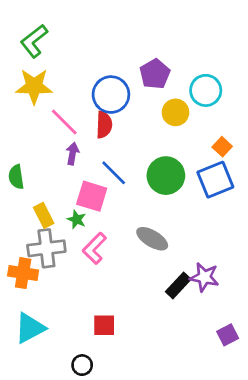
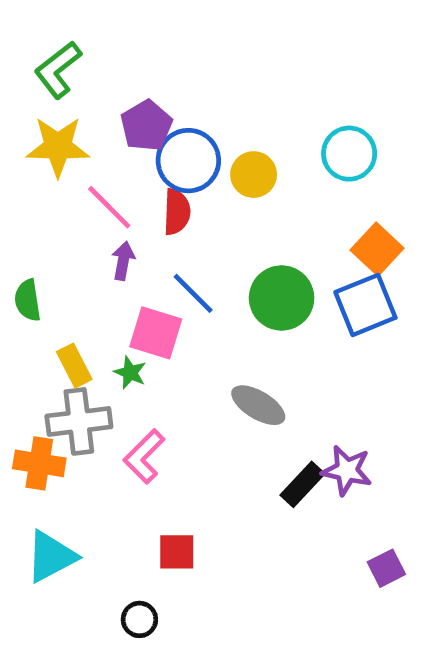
purple pentagon: (155, 74) -> (146, 126), moved
yellow circle: (175, 112) -> (254, 175), moved
orange square: (222, 147) -> (377, 249), size x1.5
pink L-shape: (94, 248) -> (144, 456), moved

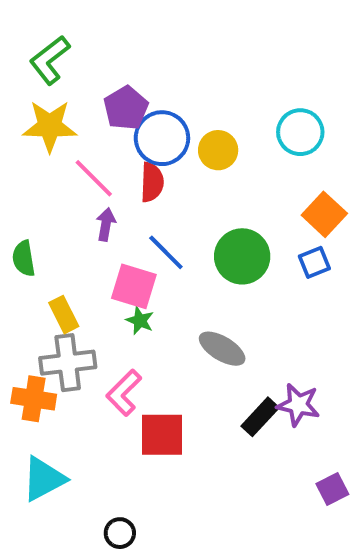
blue square: (365, 305) -> (314, 262), size x0.6
green star: (130, 373) -> (140, 321), moved
red square: (177, 552) -> (162, 435), moved, size x1.4

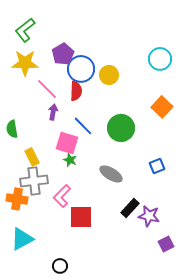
cyan circle: (300, 132) -> (160, 59), moved
blue square: (314, 262) -> (157, 166), moved
purple star: (298, 405) -> (149, 216), moved

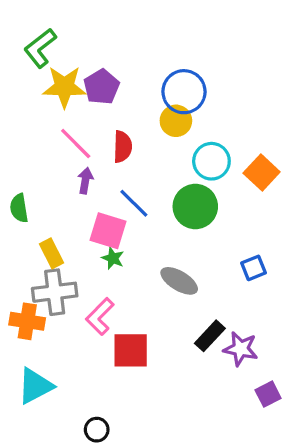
cyan circle: (160, 59) -> (211, 161), moved
yellow star: (25, 63) -> (64, 87), moved
blue circle: (81, 69) -> (184, 92), moved

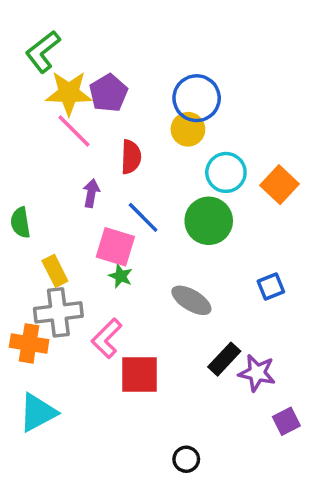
pink line: (76, 143) -> (74, 131), moved
black circle: (97, 430) -> (186, 459), moved

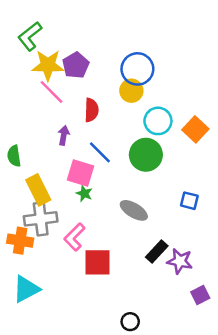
yellow rectangle: (55, 271) -> (38, 190), size x1.4
blue square: (271, 286) -> (189, 201), turned 36

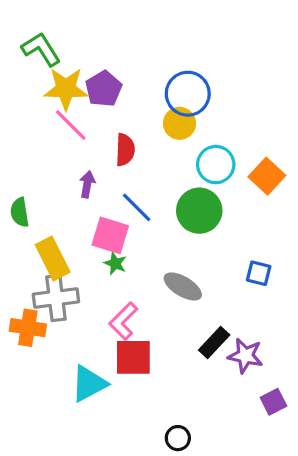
green L-shape: (30, 36) -> (41, 49), turned 96
pink L-shape: (75, 237) -> (123, 321), moved
cyan triangle: (26, 289) -> (89, 384), moved

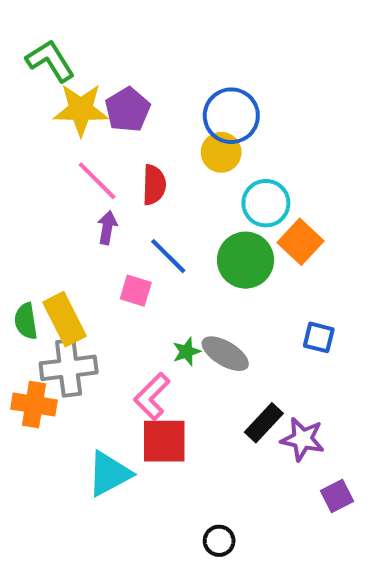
pink line: (71, 125) -> (97, 181), moved
orange square: (267, 176) -> (300, 242), moved
green semicircle: (20, 212) -> (26, 321), moved
pink square: (110, 235) -> (136, 291), size x0.7
green star: (115, 263) -> (187, 352), moved, turned 30

